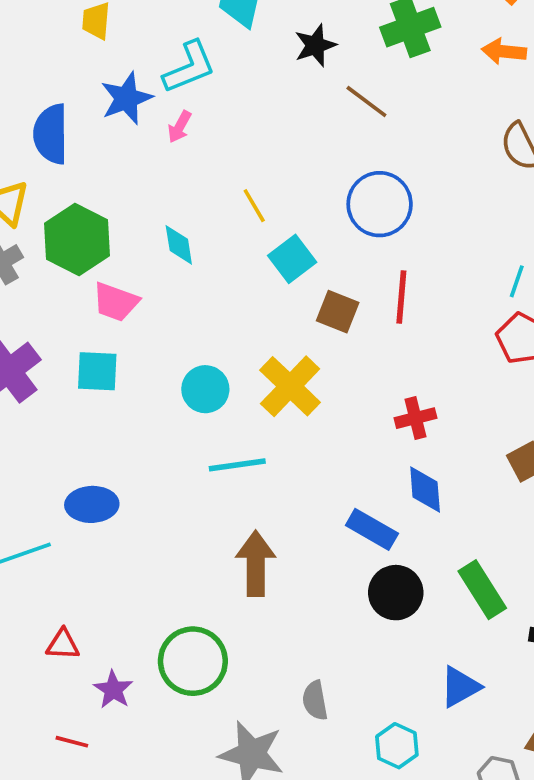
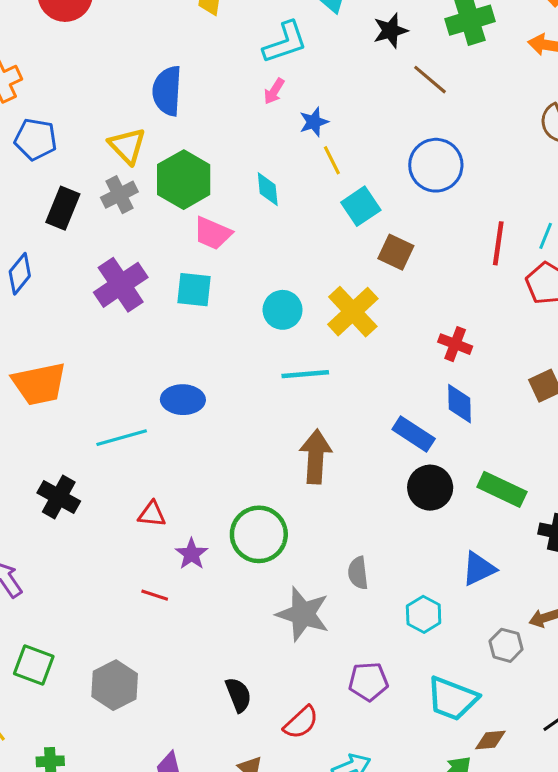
blue star: (126, 98) -> (314, 122), moved, size x0.7
red line: (401, 297) -> (498, 243), moved
red cross: (415, 418) -> (455, 344), turned 32
green rectangle: (482, 590) -> (502, 489), turned -36

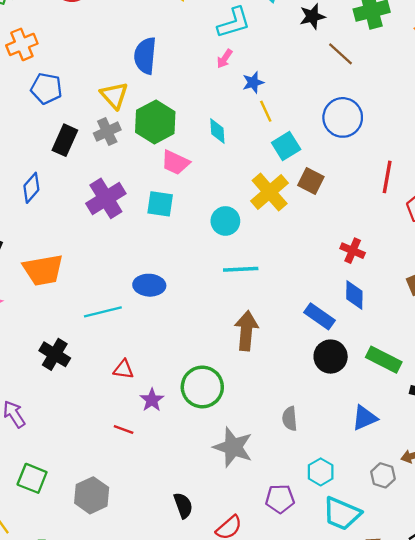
yellow cross: (353, 312) -> (270, 192), moved
gray semicircle: (358, 573) -> (290, 419), moved
cyan hexagon: (424, 614) -> (321, 472), moved

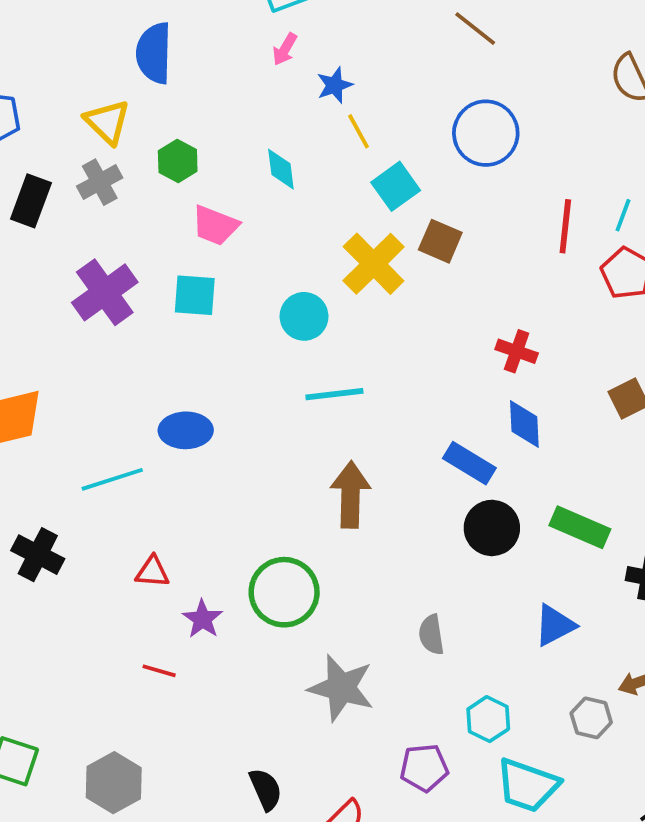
green hexagon: (155, 122) -> (178, 161), size x0.6

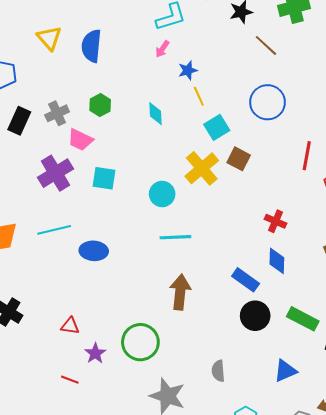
yellow triangle: (107, 122) -> (49, 38), moved
pink trapezoid: (215, 225) -> (80, 140), moved
cyan line: (112, 479) -> (54, 230), moved

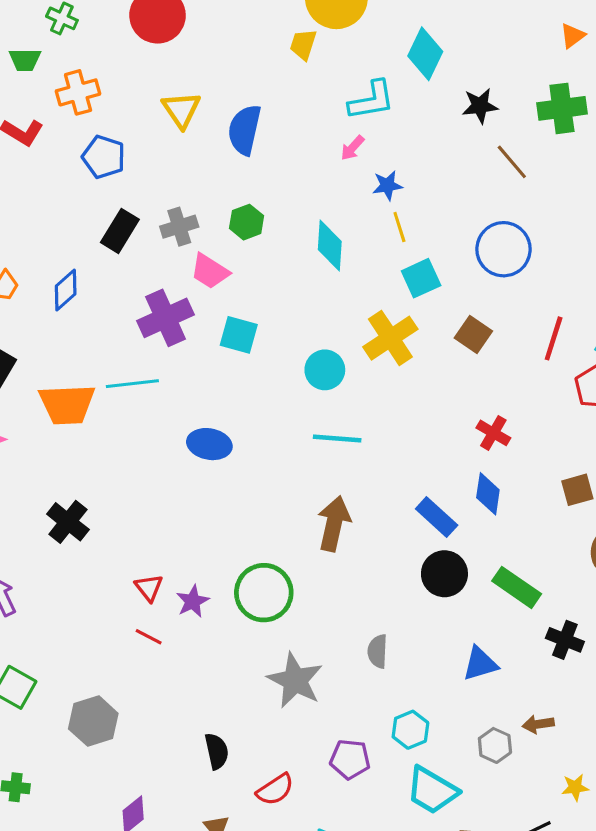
cyan diamond: (155, 114) -> (330, 245), size x1.4
brown square: (239, 159) -> (473, 335), moved
cyan line: (54, 230) -> (132, 384), moved
red triangle: (70, 326) -> (149, 588), moved, turned 36

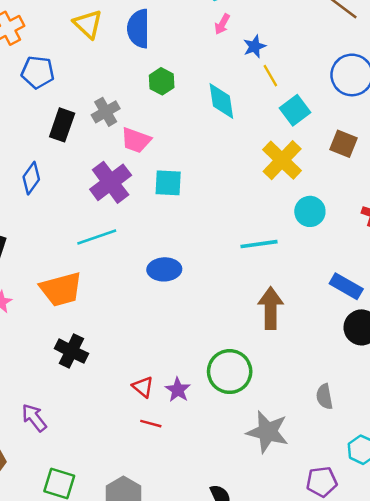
green hexagon: (247, 222) -> (162, 81), moved
cyan circle: (325, 370) -> (310, 211), moved
orange trapezoid: (67, 404) -> (61, 289), moved

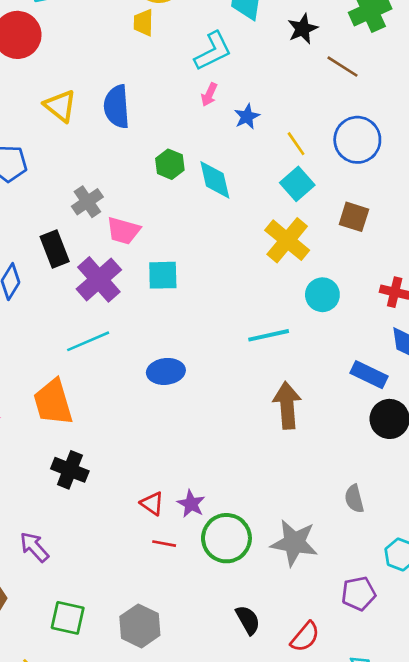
yellow line: (270, 76) -> (296, 144), moved
green hexagon: (162, 81) -> (170, 164), moved
black rectangle: (62, 125) -> (55, 249), moved, turned -36
orange trapezoid: (61, 289) -> (53, 402), turned 93
green circle: (230, 372) -> (226, 538), moved

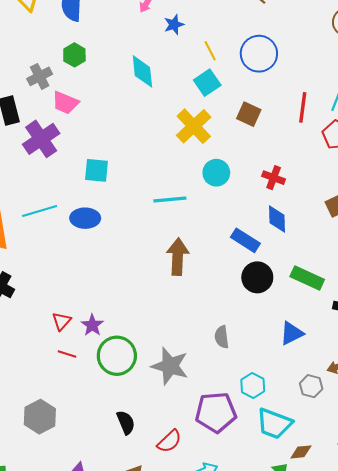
green hexagon: (170, 164) -> (74, 55), moved
cyan square: (163, 275) -> (96, 170), moved
cyan line: (88, 341) -> (40, 211), moved
red triangle: (152, 503) -> (61, 321), turned 30
purple pentagon: (359, 594) -> (216, 412), size x1.5

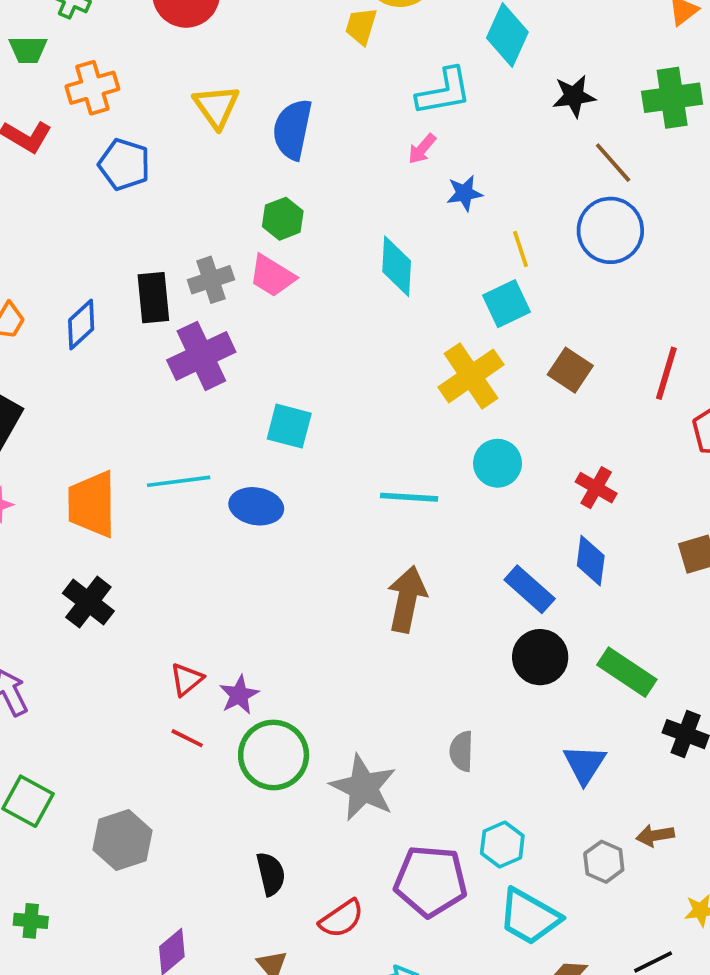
blue circle: (259, 54) -> (610, 230), moved
gray cross: (40, 76) -> (211, 280), moved
pink trapezoid: (65, 103) -> (272, 276), moved
blue triangle: (292, 333) -> (585, 764), turned -40

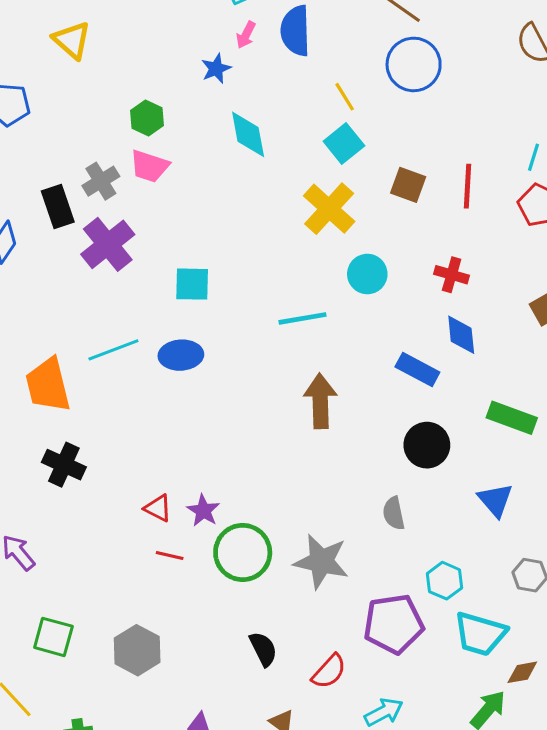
blue semicircle: (292, 129) -> (295, 31), moved
blue star: (465, 193) -> (216, 69), moved
red line: (666, 373) -> (467, 186), moved
black circle: (540, 657) -> (427, 445), moved
red triangle: (187, 679) -> (158, 508), turned -40

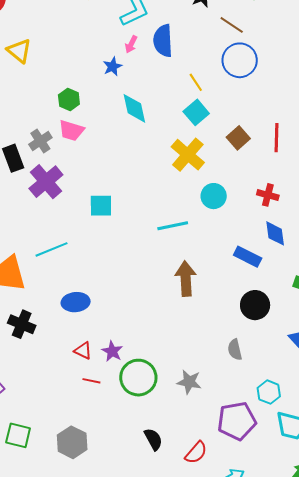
brown square: (408, 185) -> (238, 138), turned 30
blue ellipse: (181, 355) -> (76, 302), moved
gray star: (321, 561) -> (189, 382), size x0.7

